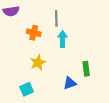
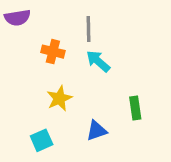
cyan arrow: (63, 39) -> (98, 61), turned -49
blue triangle: (70, 83) -> (96, 131), moved

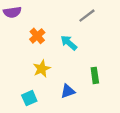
gray line: (88, 29) -> (87, 16), moved, turned 54
orange cross: (53, 52) -> (37, 36), turned 35

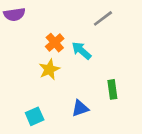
orange cross: (37, 36) -> (55, 43), moved
yellow star: (42, 69) -> (49, 69), moved

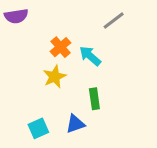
green rectangle: (112, 89) -> (94, 99), moved
blue triangle: (80, 108) -> (75, 124), moved

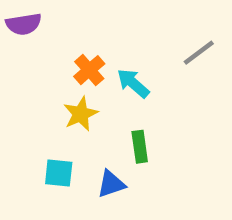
gray line: (114, 21) -> (199, 53), moved
cyan square: (38, 128) -> (59, 173), moved, turned 30

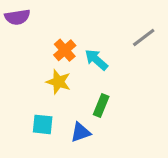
yellow star: (81, 114) -> (58, 82), turned -30
green rectangle: (140, 147) -> (101, 105), turned 30

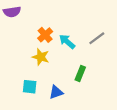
gray line: (144, 38) -> (97, 38), moved
green rectangle: (101, 105) -> (80, 73), moved

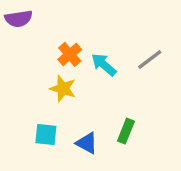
green rectangle: (80, 73) -> (126, 131), moved
blue triangle: (56, 92) -> (87, 143), turned 48

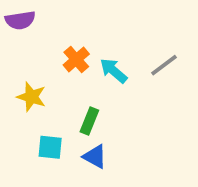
yellow star: (63, 89) -> (31, 97), moved
green rectangle: (126, 131) -> (89, 121), moved

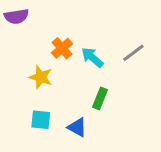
yellow star: (31, 97) -> (41, 77), moved
green rectangle: (89, 121) -> (100, 98), moved

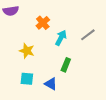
orange cross: (62, 48) -> (43, 23), moved
cyan arrow: (92, 57) -> (61, 38), turned 77

